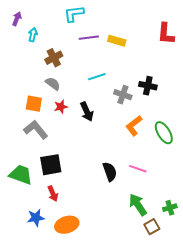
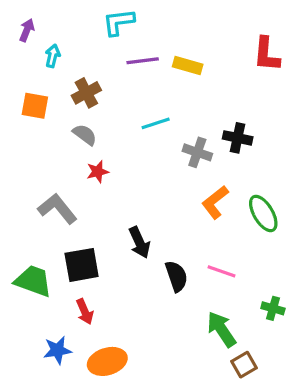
orange square: (34, 104) -> (35, 106), moved
black arrow: (87, 112) -> (139, 242), moved
green cross: (170, 208) -> (273, 308), moved, turned 32

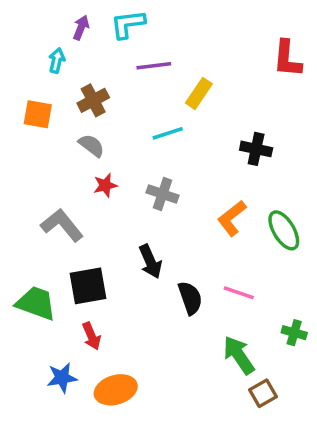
purple arrow: (27, 30) -> (81, 28), moved
yellow rectangle: (188, 66) -> (199, 93), moved, turned -72
gray cross: (197, 152) -> (162, 194), moved

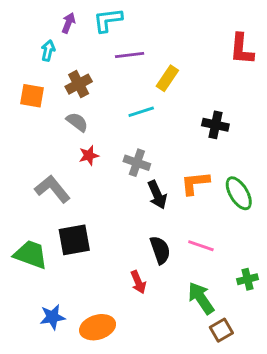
orange L-shape: (232, 218) -> (195, 183), turned 32
black arrow: (150, 262) -> (157, 195), moved
green cross: (294, 333) -> (247, 279), turned -30
red arrow: (91, 336) -> (138, 282), moved

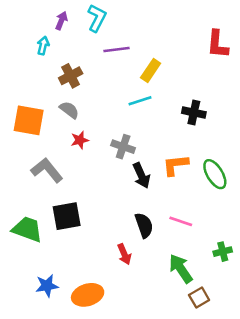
cyan L-shape: (108, 20) -> (97, 18), turned 124
orange square: (32, 96) -> (29, 120), moved, size x1.4
cyan line: (141, 112) -> (140, 101), moved

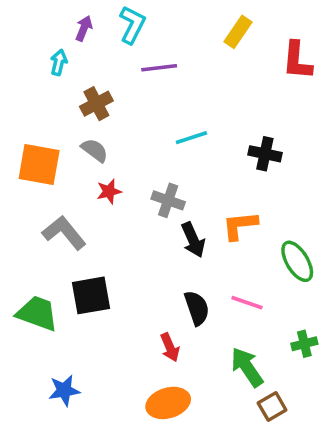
yellow rectangle: (151, 71) -> (238, 32), moved
green ellipse: (215, 174) -> (297, 261), moved
orange ellipse: (88, 295) -> (168, 403), moved

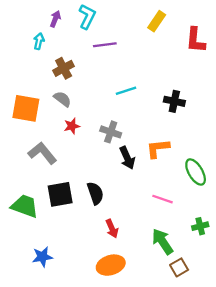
black semicircle: (197, 308) -> (95, 193), moved

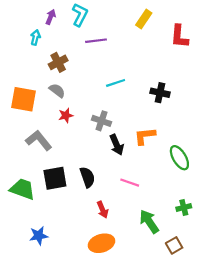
pink line: (163, 199) -> (130, 183), moved
brown square: (179, 267) -> (174, 245), moved

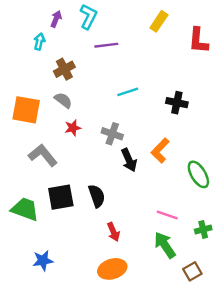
orange L-shape: (145, 136) -> (160, 151), turned -40
pink line: (130, 183) -> (167, 215), moved

